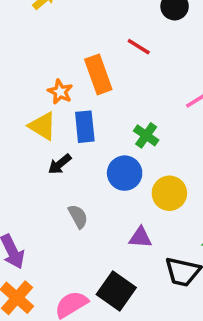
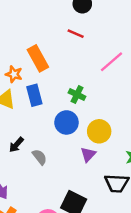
red line: (139, 47) -> (76, 34), moved
black arrow: (60, 164) -> (16, 145), moved
purple triangle: (140, 238) -> (88, 154), moved, turned -42

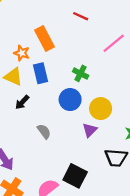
black arrow: (16, 145) -> (22, 102), moved

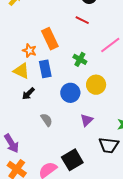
green cross: (81, 73) -> (80, 59), moved
yellow circle: (101, 109) -> (96, 85), moved
black square: (75, 176) -> (72, 160), turned 30

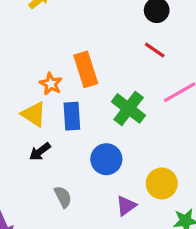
red line: (82, 20) -> (155, 50), moved
green cross: (80, 59) -> (129, 108), size x1.5
yellow circle: (96, 85) -> (162, 183), moved

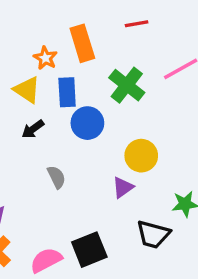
red line: (155, 50) -> (137, 24), moved, turned -45
blue circle: (106, 159) -> (87, 123), moved
yellow circle: (162, 183) -> (141, 156), moved

